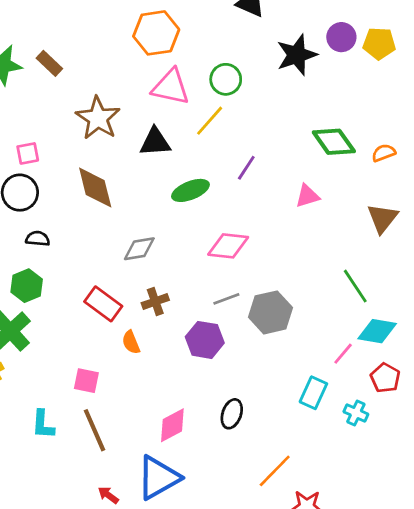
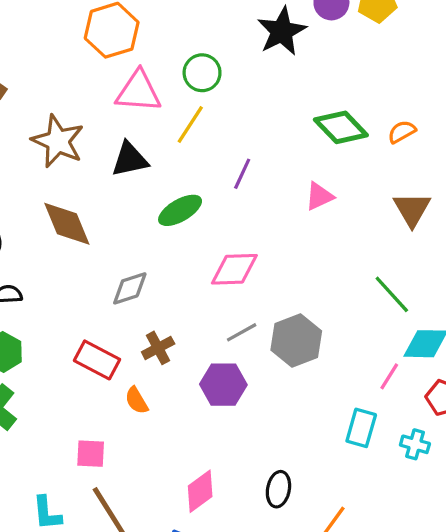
black ellipse: (232, 414) -> (278, 489), moved

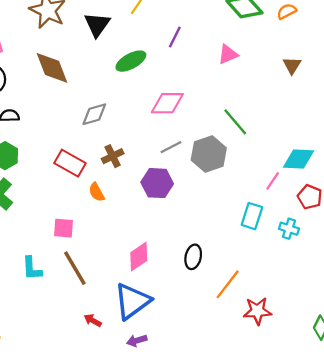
black triangle: (130, 159) -> (97, 25), turned -44
brown triangle: (412, 209) -> (292, 65), size x0.7
green line: (392, 294) -> (235, 122), moved

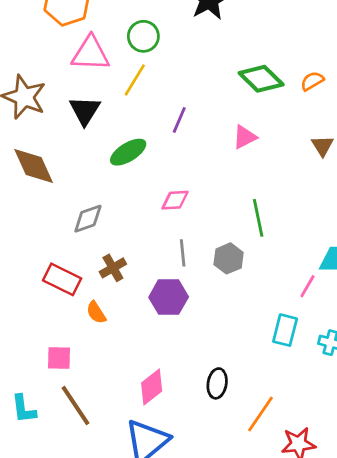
pink diamond: (167, 103) -> (175, 200), size x0.7
green line: (235, 122) -> (258, 218), turned 32
gray line: (171, 147) -> (183, 253), turned -65
gray hexagon: (209, 154) -> (229, 258), size x0.7

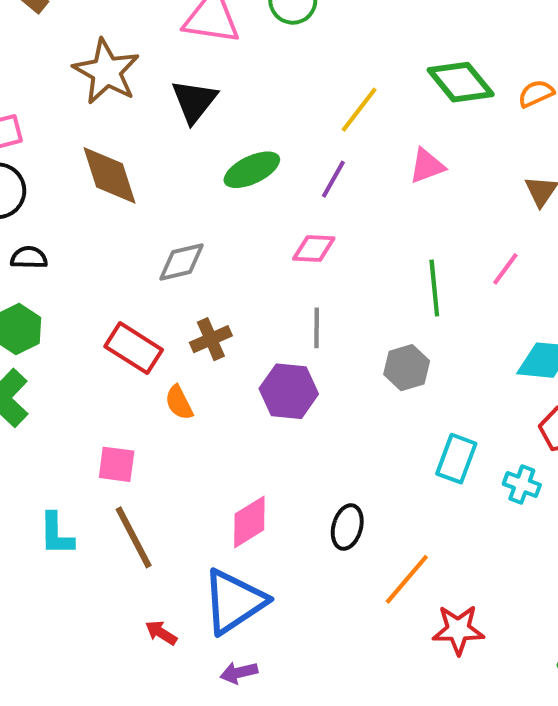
yellow line: (135, 80) -> (359, 110), moved
purple line: (179, 120) -> (333, 179), moved
gray hexagon: (229, 258) -> (407, 368), moved
pink line: (307, 286) -> (505, 269), moved

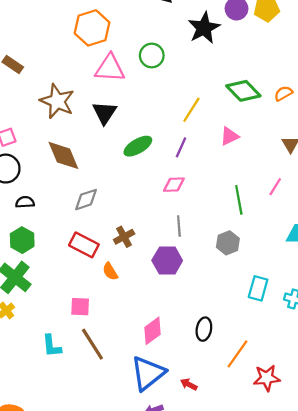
gray diamond: (182, 262) -> (86, 200), moved
red arrow: (161, 633) -> (189, 384), moved

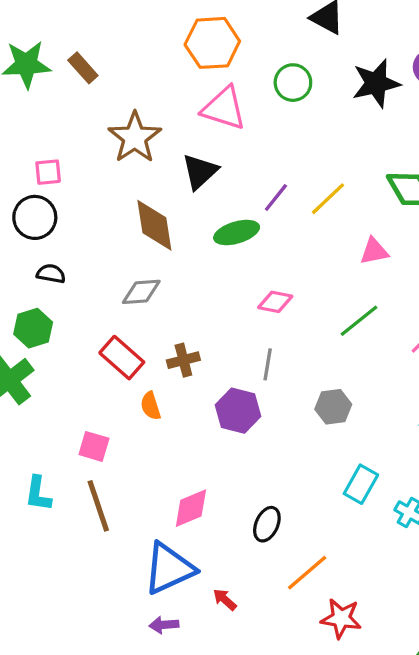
green circle: (152, 56) -> (293, 83), moved
purple line: (181, 147) -> (276, 198), moved
brown diamond: (63, 155) -> (154, 225), moved
green line: (239, 200) -> (359, 321), moved, turned 48

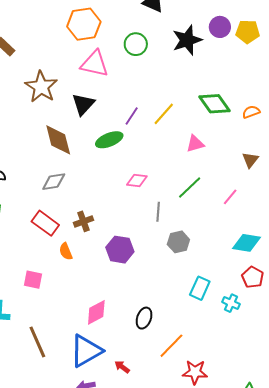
gray line: (268, 364) -> (158, 212), moved
brown line: (98, 506) -> (37, 342), moved

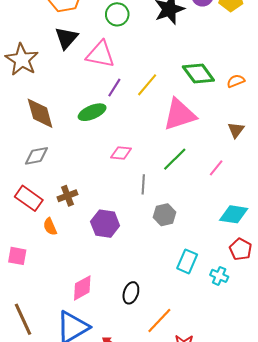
pink triangle: (95, 64) -> (100, 54), moved
black triangle: (83, 104) -> (66, 38), moved
pink triangle: (195, 144) -> (180, 115), size x1.8

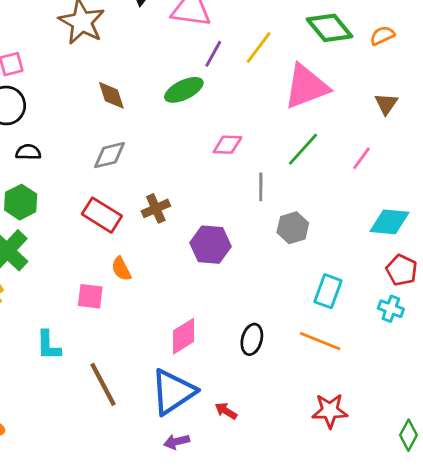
brown diamond: (40, 113) -> (111, 95), size x0.7
orange semicircle: (50, 227) -> (121, 269), moved
cyan cross: (219, 276) -> (391, 309), moved
orange line: (159, 320) -> (320, 341), moved, turned 72

